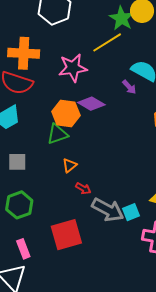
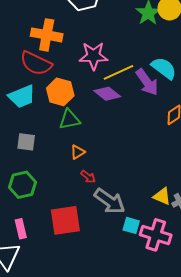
yellow line: (107, 42) -> (119, 72), moved
purple arrow: (129, 87) -> (147, 82), size x1.8
orange hexagon: (66, 113) -> (60, 92), moved
cyan square: (131, 212) -> (131, 225), moved, turned 30

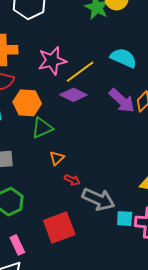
purple arrow: (147, 82) -> (122, 101), moved

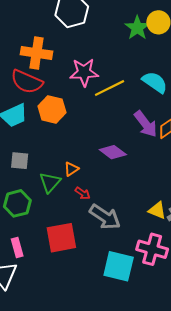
purple diamond: (73, 95) -> (113, 152), moved
green triangle: (42, 128) -> (50, 182), moved, turned -35
cyan square: (125, 219) -> (119, 266), moved, size x1.8

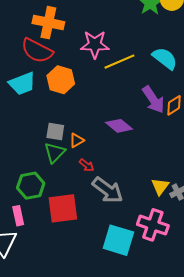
gray square: (20, 161) -> (55, 131), moved
green hexagon: (17, 203) -> (31, 186), moved
yellow triangle: (157, 210) -> (160, 186), turned 42

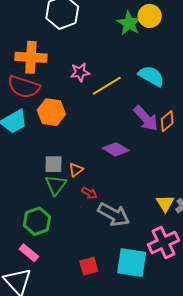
pink star: (95, 44) -> (80, 72), size x0.7
red square: (63, 208) -> (89, 266), moved, size x0.6
pink rectangle: (18, 216) -> (29, 253), turned -30
pink cross: (153, 225) -> (164, 243), turned -36

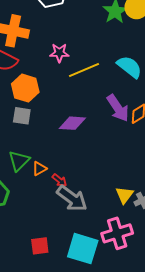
purple diamond: (116, 149) -> (72, 123), moved, turned -36
gray square: (54, 164) -> (22, 116), moved
orange triangle: (76, 170) -> (39, 169), moved
red arrow: (89, 193) -> (59, 180), moved

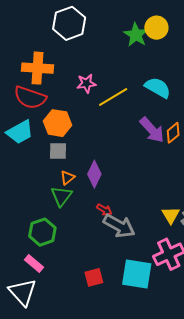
purple diamond: (72, 123) -> (94, 174), moved, turned -60
orange triangle: (39, 169) -> (67, 178), moved

